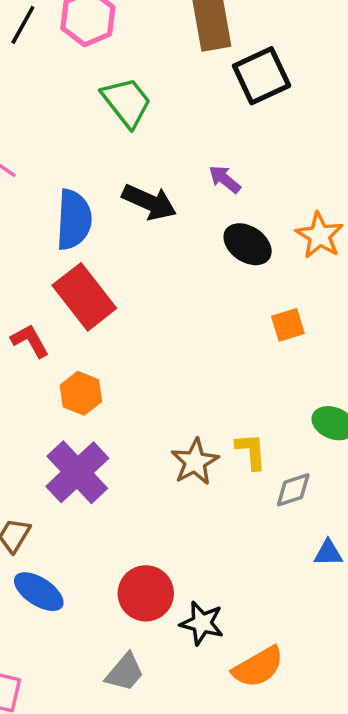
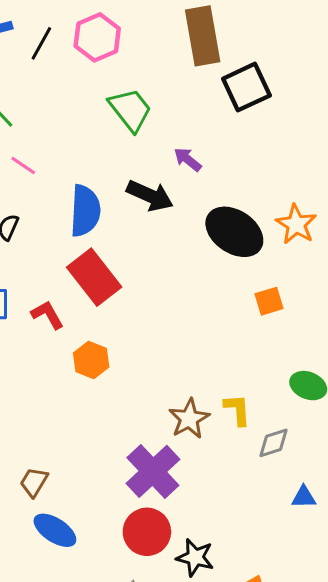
purple arrow: (225, 179) -> (188, 159), moved
black ellipse: (248, 244) -> (234, 232), size x1.4
purple cross: (77, 472) -> (153, 471), moved

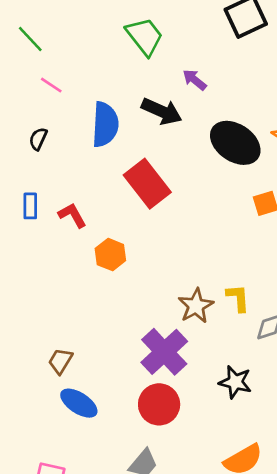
red rectangle: (94, 277) -> (147, 184), moved
black star: (195, 557) -> (235, 382), moved

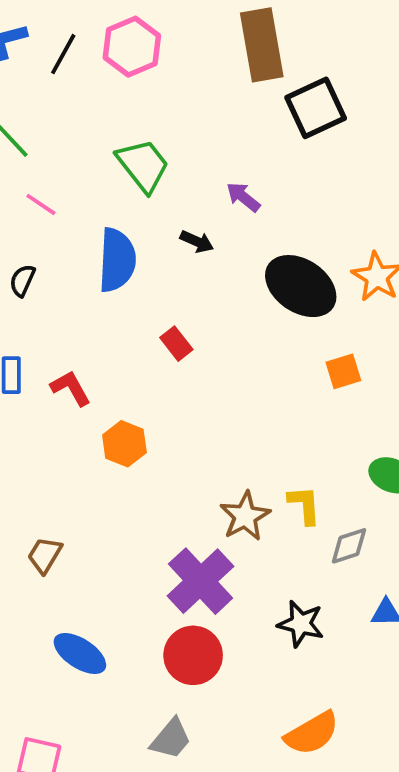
green trapezoid: (145, 36) -> (143, 165), moved
black arrow: (162, 111) -> (197, 242), size x0.6
red rectangle: (147, 184) -> (176, 344), size x0.5
brown trapezoid: (60, 361) -> (45, 555), moved

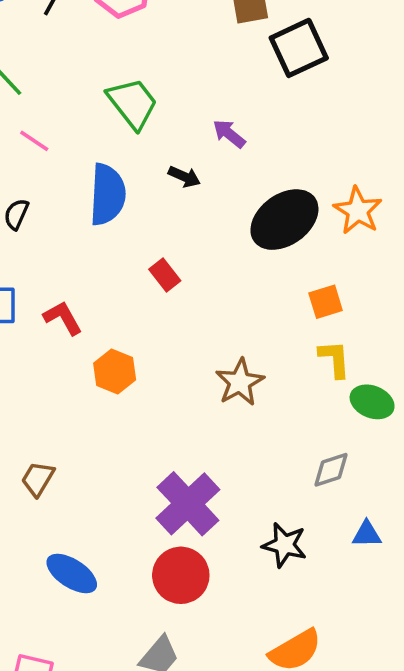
black ellipse: (301, 286) -> (284, 220), turned -70
yellow L-shape: (304, 505) -> (335, 359), moved
brown star: (245, 516) -> (240, 382), moved

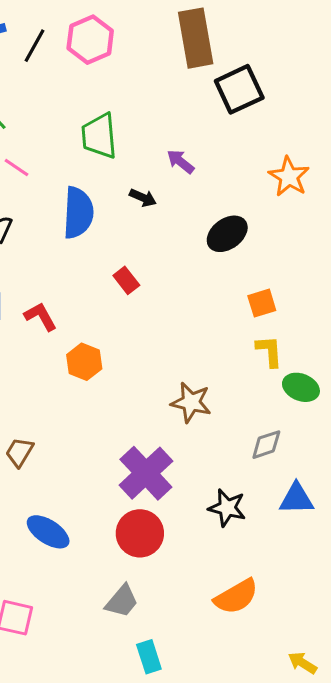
green trapezoid: (133, 103) -> (99, 136), turned -147
orange star: (358, 211) -> (289, 177), moved
black ellipse: (284, 220) -> (227, 234), size x0.7
brown star: (240, 382) -> (191, 402), moved, turned -30
blue triangle: (367, 534) -> (296, 499), size x1.4

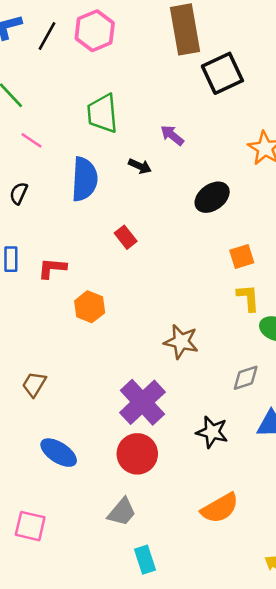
red L-shape: (41, 317) -> (52, 268), turned -56

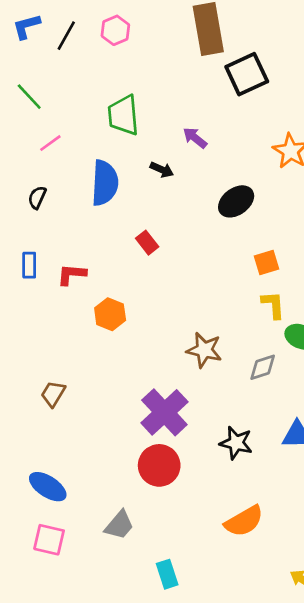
pink hexagon: (95, 31) -> (115, 30), size x0.7
pink line: (32, 140) -> (50, 143), turned -70
gray diamond: (246, 378) -> (263, 367), moved
blue ellipse: (59, 453) -> (48, 487), moved
gray trapezoid: (122, 512) -> (119, 525), moved

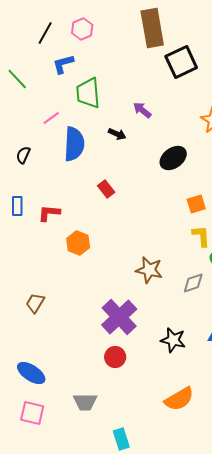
blue L-shape: (26, 26) -> (63, 64), moved
pink line: (50, 143) -> (51, 118), moved
red circle: (159, 465) -> (115, 357), size x0.7
gray trapezoid: (119, 525) -> (85, 402), turned 50

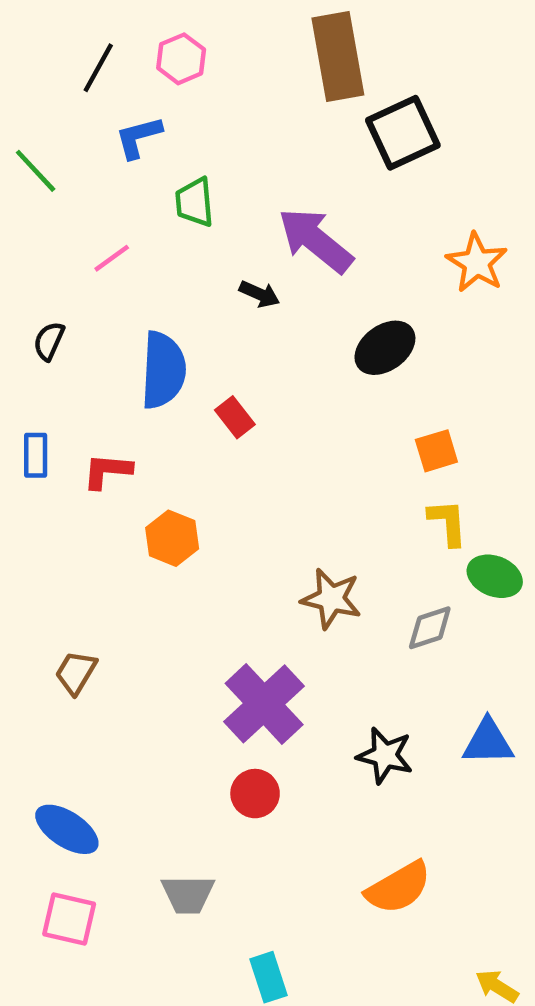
green trapezoid: (88, 93) -> (195, 202), size x0.7
purple arrow: (142, 110) -> (316, 240), size x1.8
blue semicircle: (74, 144) -> (163, 370), moved

